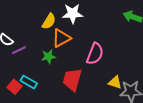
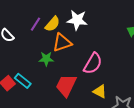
purple line: (19, 50) -> (35, 24), moved, turned -40
yellow triangle: (115, 82) -> (100, 92), moved

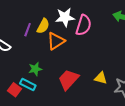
green star: (46, 59) -> (35, 69), moved
pink semicircle: (93, 63) -> (84, 25), moved
red trapezoid: (66, 85) -> (69, 80), turned 30

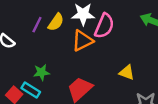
orange triangle: (56, 41) -> (82, 41), moved
yellow triangle: (101, 78) -> (127, 72), moved

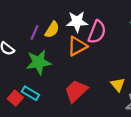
green star: (41, 72) -> (39, 62), moved, size x1.6
yellow triangle: (127, 72) -> (118, 85), moved, turned 32

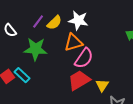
pink semicircle: (97, 32) -> (84, 58), moved
red trapezoid: (76, 91) -> (79, 80), moved

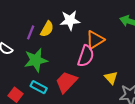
orange triangle: (74, 42) -> (95, 40), moved
cyan rectangle: (22, 75) -> (39, 87), moved
red trapezoid: (79, 80) -> (66, 82), moved

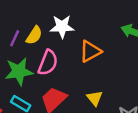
pink semicircle: (86, 56) -> (48, 63), moved
yellow triangle: (111, 78) -> (95, 98), moved

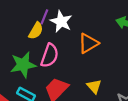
white star: (62, 27) -> (61, 22), turned 30
purple line: (15, 38) -> (44, 17), moved

